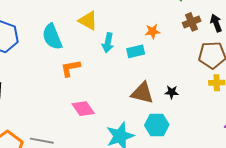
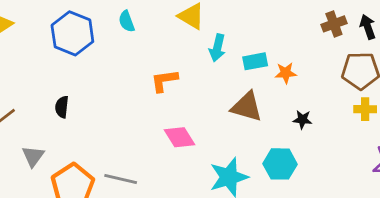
orange star: (153, 31) -> (286, 73), moved
cyan semicircle: (52, 37) -> (127, 21), moved, size x0.6
brown triangle: (142, 93) -> (247, 107), moved

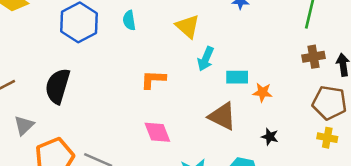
black semicircle: (62, 107) -> (58, 86), size x1.8

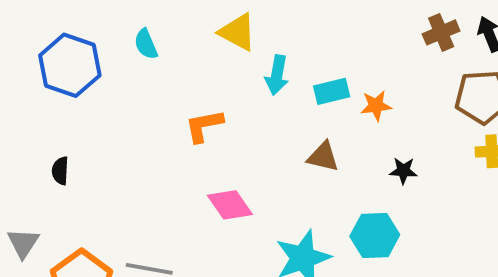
black semicircle: (58, 86) -> (60, 171), size x0.5
brown triangle: (222, 116) -> (323, 157), size x0.7

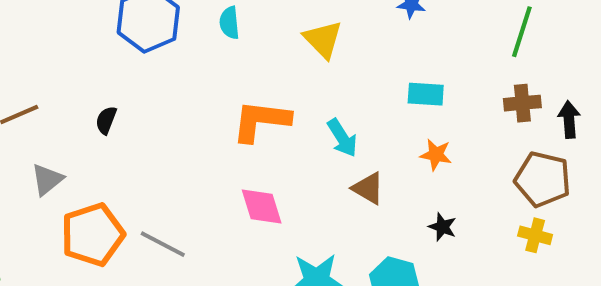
cyan arrow: (277, 75) -> (342, 138), moved, turned -60
cyan rectangle: (332, 91) -> (426, 94), moved
orange L-shape: (204, 126) -> (261, 121), size x1.4

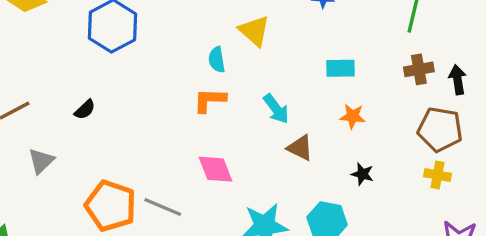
cyan semicircle: (229, 23) -> (217, 60), moved
black semicircle: (106, 120) -> (85, 110), turned -150
orange L-shape: (261, 121) -> (210, 100), size x0.7
orange pentagon: (93, 235) -> (111, 206), moved, turned -30
gray line: (163, 244) -> (163, 207), moved

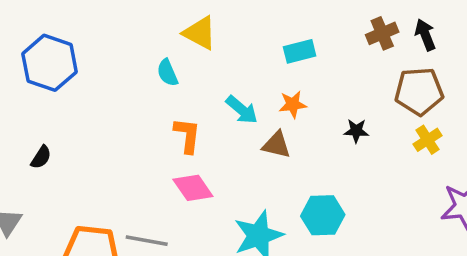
orange L-shape: (210, 100) -> (187, 135), moved, turned 108
orange star: (353, 116) -> (293, 104), moved
black star: (362, 174) -> (356, 131), moved
yellow cross: (437, 175) -> (428, 140), turned -30

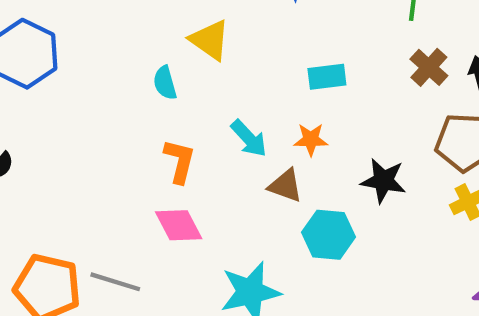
brown cross: (382, 33) -> (429, 67), turned -32
black star: (356, 131) -> (383, 181), size x1.5
cyan hexagon: (323, 215) -> (328, 235), moved

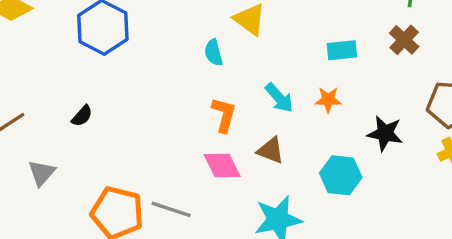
brown cross: (429, 67) -> (404, 40), moved
brown triangle: (285, 186) -> (271, 150), moved

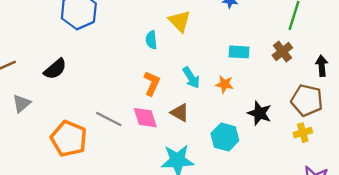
black semicircle: (82, 116) -> (55, 69), size x1.5
gray line: (171, 209) -> (109, 119), moved

